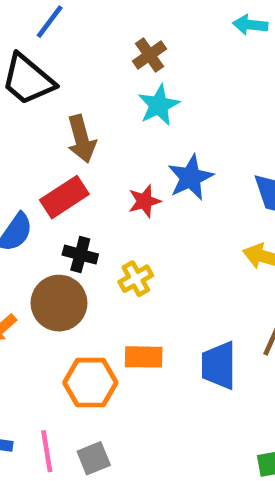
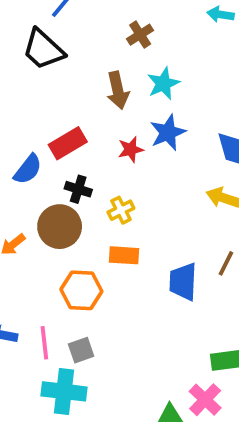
cyan star: (159, 105) -> (163, 84), moved
brown arrow: (81, 139) -> (118, 90), moved
orange rectangle: (144, 357) -> (124, 255), moved

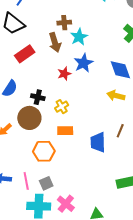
brown cross: (140, 35) -> (64, 23), moved, turned 32
red rectangle: (68, 143) -> (25, 54), moved
pink cross: (205, 400) -> (66, 204), moved

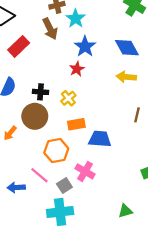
red star: (64, 74) -> (77, 69), moved
blue trapezoid: (98, 142) -> (100, 139), moved, turned 105
pink line: (26, 181) -> (39, 175), moved, turned -30
pink cross: (66, 204) -> (85, 171), moved

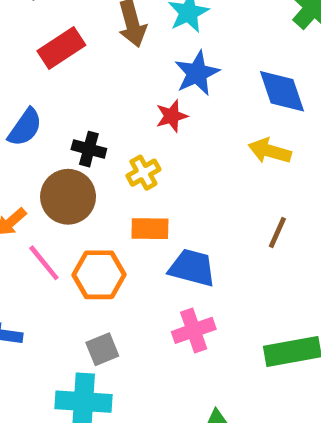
pink cross: (85, 171) -> (194, 330), moved, turned 30
pink line: (39, 175) -> (44, 263), moved

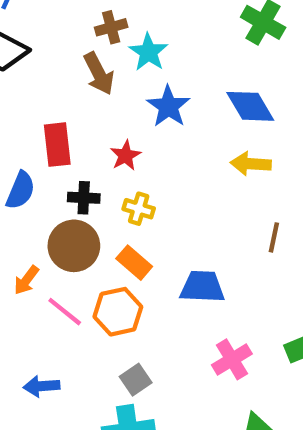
red rectangle: (61, 48) -> (57, 145), moved, turned -51
red star: (172, 116) -> (125, 155), moved
yellow cross: (143, 173) -> (139, 209), turned -32
orange rectangle: (150, 229) -> (134, 263), moved, turned 52
pink cross: (194, 330) -> (232, 359), moved

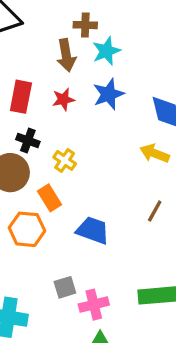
red star: (125, 155) -> (63, 99), moved
pink cross: (232, 359) -> (94, 305), moved
gray square: (136, 380) -> (65, 287), moved

